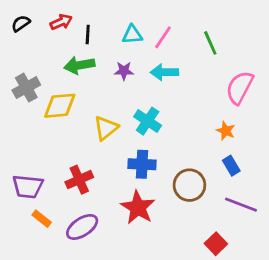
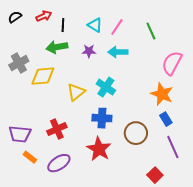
cyan triangle: (132, 35) -> (95, 25), turned 35
orange star: (226, 131) -> (162, 94), size x1.6
purple line: (241, 205) -> (173, 147), turned 45

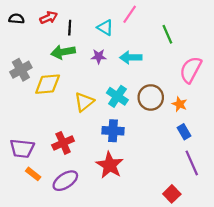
black semicircle: (15, 17) -> (16, 19), turned 40
pink line: (117, 27) -> (130, 14), moved
orange star: (162, 94) -> (180, 104), size x0.6
brown circle: (136, 133) -> (151, 97), moved

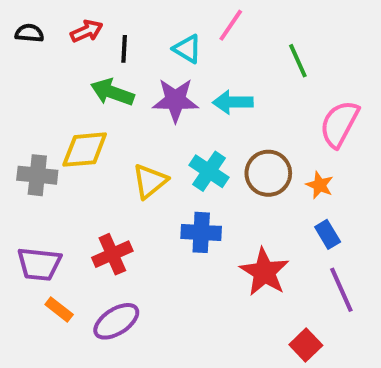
green arrow: (63, 52) -> (112, 92), turned 30
purple star: (99, 56) -> (175, 100), size x1.6
gray cross: (21, 70) -> (37, 175), moved, turned 35
red star: (110, 165) -> (264, 272), moved

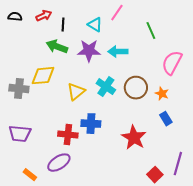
blue cross: (201, 232) -> (91, 124), moved
red cross: (112, 254) -> (68, 135), moved, turned 30
purple line: (341, 290) -> (178, 164), moved, turned 40
orange rectangle: (59, 309) -> (30, 175), moved

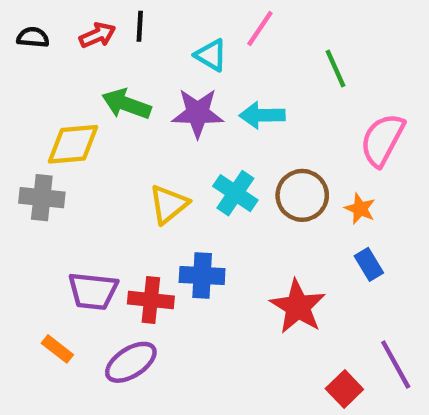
black line: (63, 25) -> (140, 26), moved
yellow diamond: (43, 76) -> (73, 144), moved
purple trapezoid: (20, 134) -> (93, 291), moved
purple line: (178, 164) -> (396, 365), turned -45
orange rectangle: (30, 175) -> (57, 349), moved

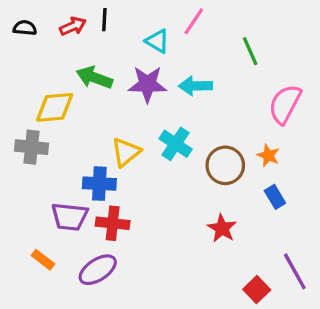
brown circle: (302, 195) -> (225, 165), moved
blue cross: (202, 275) -> (99, 184), moved
red star: (298, 307) -> (222, 228), size x0.7

